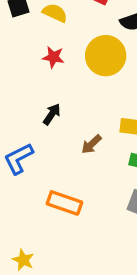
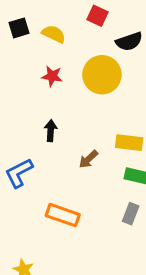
black arrow: (52, 114) -> (51, 131), turned -30

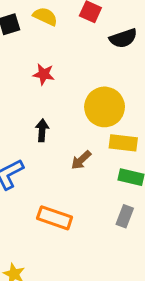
yellow semicircle: (54, 34) -> (45, 16), moved
yellow circle: (102, 75) -> (105, 107), moved

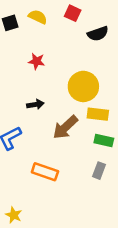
black arrow: (42, 130) -> (35, 104), turned 77
brown arrow: (81, 160) -> (65, 127), size x1.6

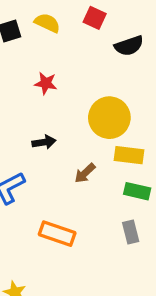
brown arrow: (65, 127) -> (85, 173), size x0.6
gray rectangle: (99, 171) -> (131, 232), turned -35

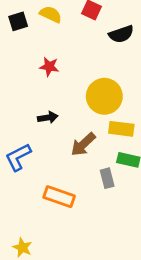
brown arrow: (85, 173) -> (83, 144), size x1.4
gray rectangle: (131, 232) -> (107, 178), moved

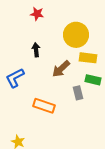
black arrow: (48, 117) -> (36, 50), turned -88

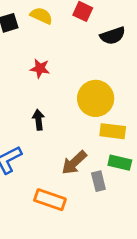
brown arrow: (61, 69) -> (74, 163), moved

